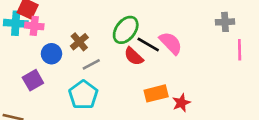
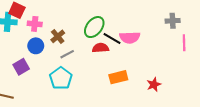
pink cross: (34, 26) -> (35, 24), moved
pink semicircle: (171, 43) -> (130, 37), turned 132
red semicircle: (134, 56) -> (101, 48), turned 133
red star: (181, 103) -> (154, 84), moved

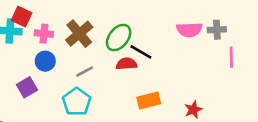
brown cross: (58, 36) -> (79, 34), moved, size x1.5
pink semicircle: (130, 37) -> (189, 30), moved

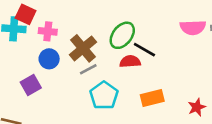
brown cross: (79, 34) -> (83, 48), moved
cyan pentagon: (77, 102) -> (104, 95), moved

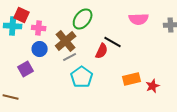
pink semicircle: (193, 27) -> (139, 19), moved
green ellipse: (122, 35) -> (83, 19), moved
red semicircle: (130, 61) -> (102, 51), turned 119
orange rectangle: (152, 98) -> (132, 79), moved

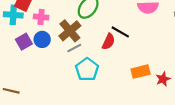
purple square: (26, 69) -> (24, 42), moved

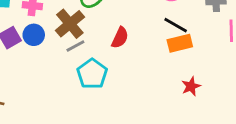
black line: (120, 32) -> (176, 25), moved
orange rectangle: (141, 72) -> (180, 43), moved

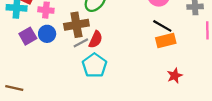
brown cross: (70, 24) -> (76, 25), turned 30
red semicircle: (120, 38) -> (96, 39), moved

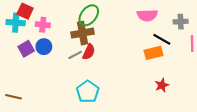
brown cross: (76, 25) -> (82, 33), moved
black line: (162, 26) -> (162, 39), moved
cyan pentagon: (94, 65) -> (88, 92), moved

